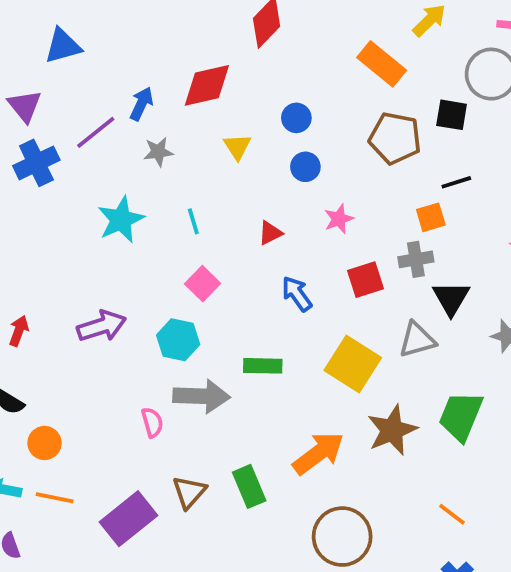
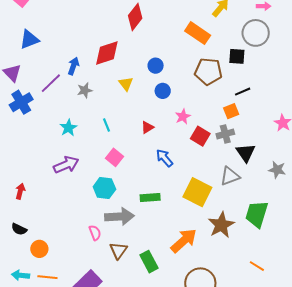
cyan star: (121, 220) -> (68, 128), size x0.7
red square: (365, 280) -> (200, 136), moved, turned -36
purple arrow: (102, 326) -> (66, 165), moved
brown triangle: (189, 492) -> (118, 251), moved

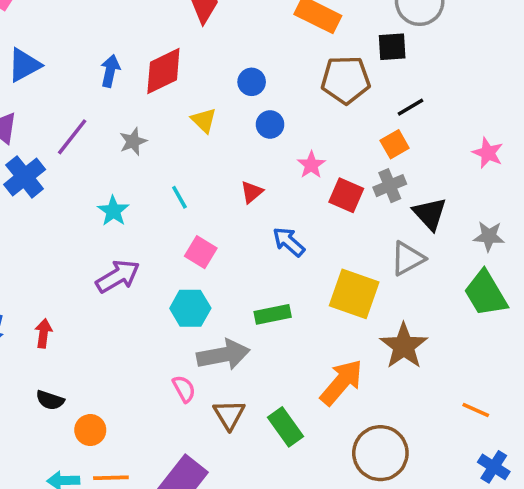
blue arrow: (73, 66) -> (110, 71), moved
green trapezoid: (257, 214) -> (486, 294), moved, turned -40

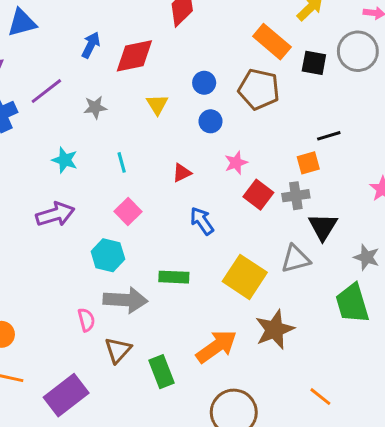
black square: (392, 47) -> (314, 63), moved
brown pentagon: (346, 80) -> (259, 89), moved
cyan star: (113, 211) -> (65, 160), turned -30

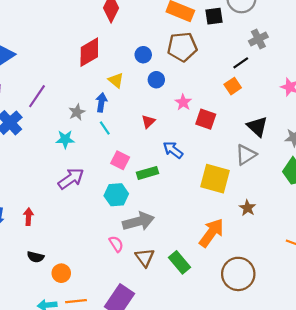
blue arrow: (91, 45) -> (101, 102), moved
gray star: (95, 107) -> (77, 112), moved
gray cross: (296, 196) -> (258, 39), moved
green rectangle: (174, 277) -> (147, 173), moved
brown star: (275, 330) -> (247, 208), size x0.6

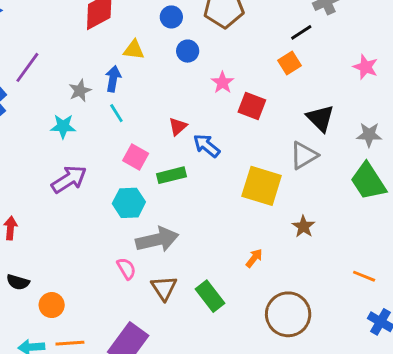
yellow triangle: (116, 80) -> (134, 50), turned -35
red triangle: (148, 122) -> (178, 126), moved
orange arrow: (211, 233) -> (254, 258), size x0.5

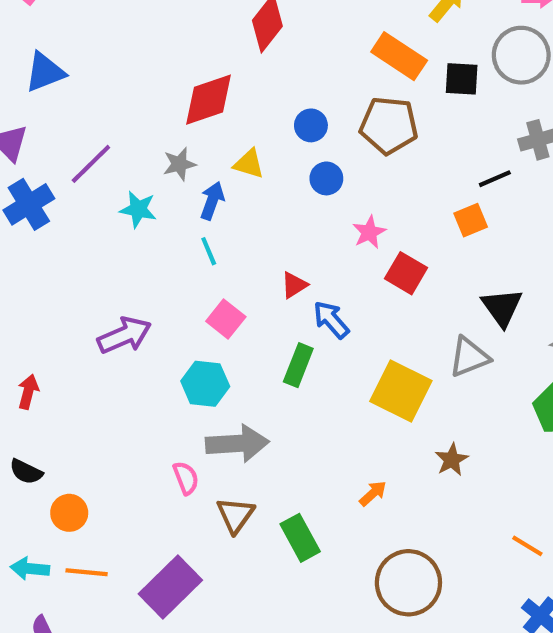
gray star: (80, 91) -> (179, 164), moved
cyan star: (63, 126) -> (138, 209), moved
green rectangle: (171, 175) -> (298, 365), moved, turned -64

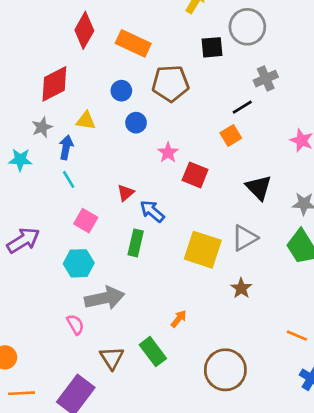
orange rectangle: (399, 56) -> (133, 43), moved
gray triangle: (469, 357) -> (245, 238), moved
orange arrow: (373, 493) -> (179, 319), moved
brown triangle: (235, 515) -> (112, 358), moved

